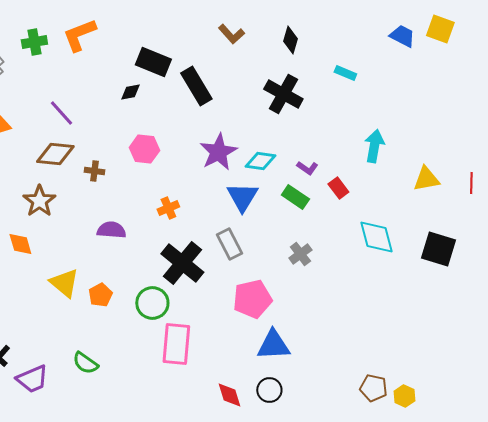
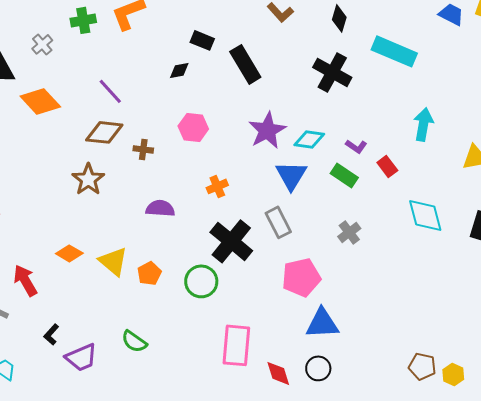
black rectangle: (153, 62) -> (202, 40), size x0.7
cyan rectangle: (345, 73) -> (394, 51), size x2.0
orange diamond: (20, 244) -> (69, 253), moved, turned -44
pink rectangle: (176, 344) -> (236, 345), moved

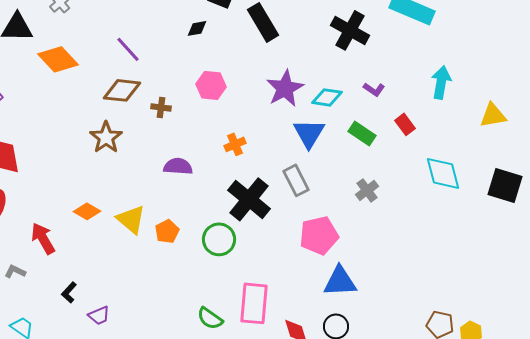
purple L-shape: (356, 146) -> (374, 89), moved
green semicircle: (134, 341) -> (210, 318), moved
purple trapezoid: (81, 357) -> (99, 315), size x0.7

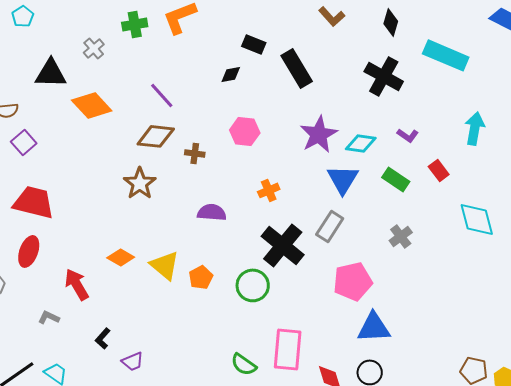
gray rectangle: (296, 180) -> (330, 226), turned 60

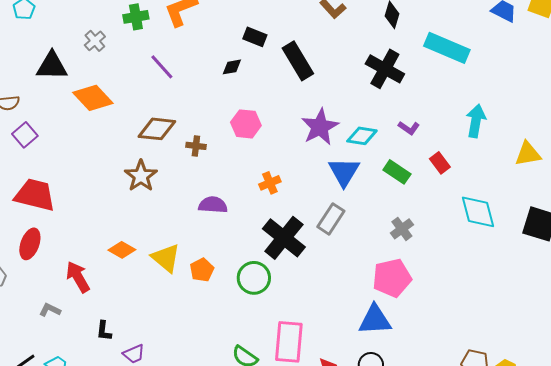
purple line: (162, 95) -> (162, 67), moved
pink pentagon: (353, 281) -> (392, 278), moved
black L-shape: (103, 338) -> (104, 331), turned -35

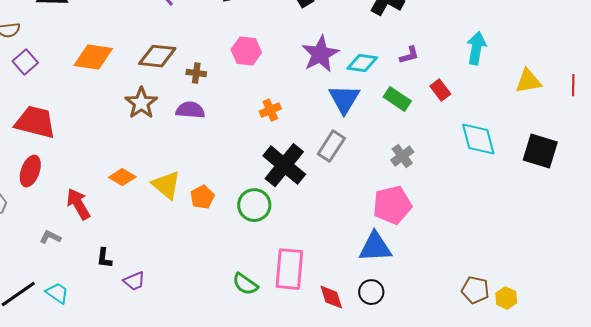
orange diamond: (93, 98) -> (93, 57), moved, turned -39
purple L-shape: (409, 128) -> (409, 55), turned -50
purple semicircle: (213, 205) -> (190, 110), moved

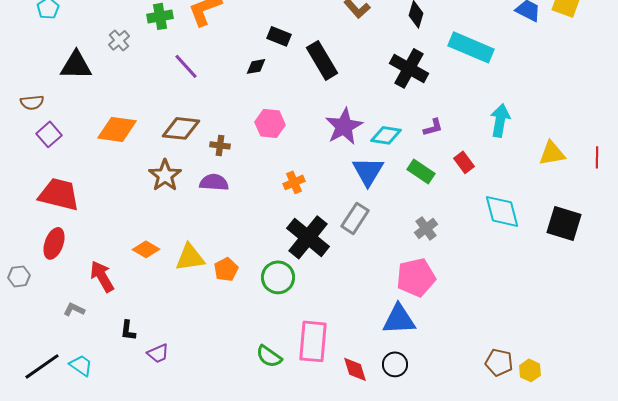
yellow triangle: (166, 185) -> (190, 257), turned -48

